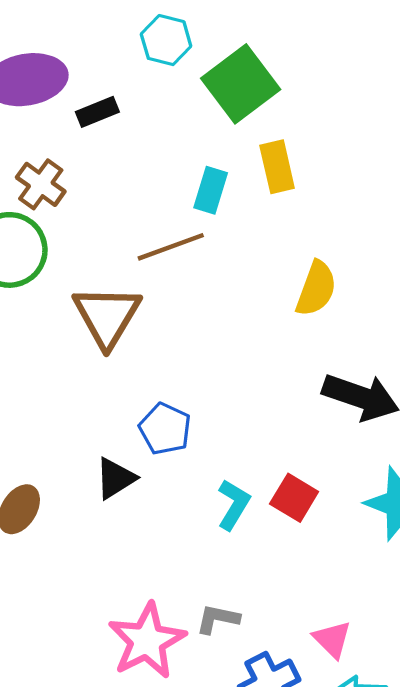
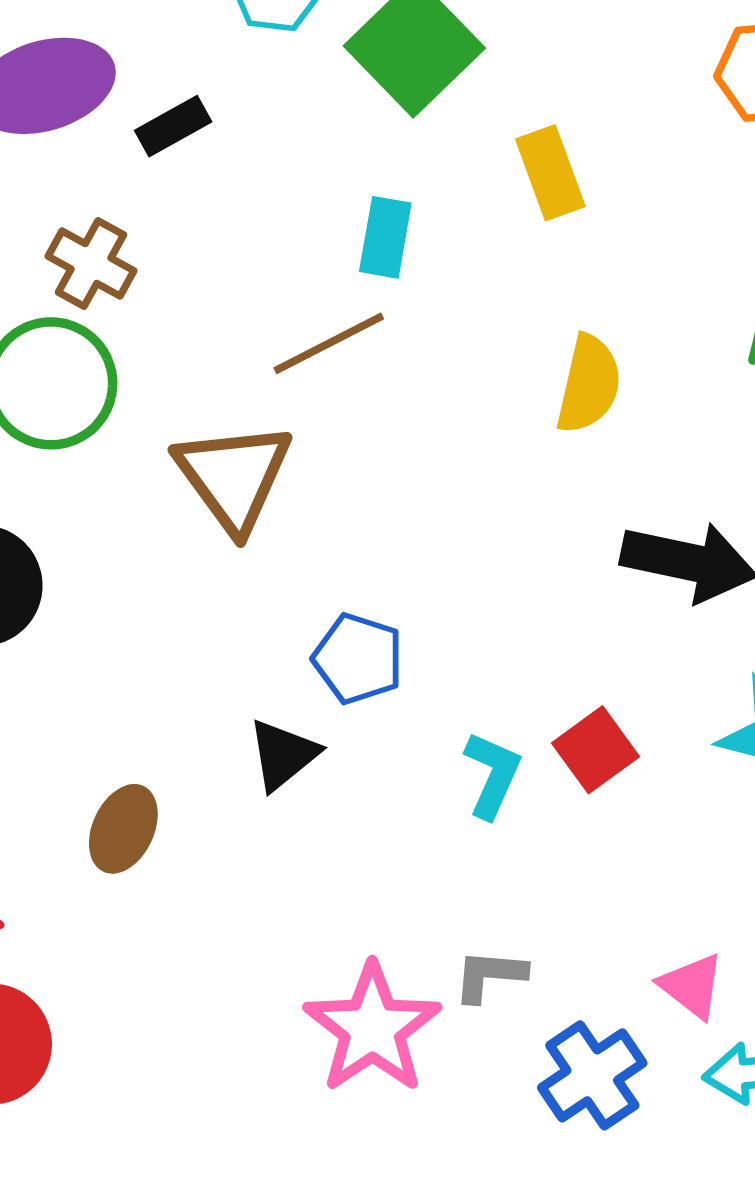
yellow rectangle: (277, 167) -> (550, 173), moved
red square: (294, 498) -> (596, 750), turned 30

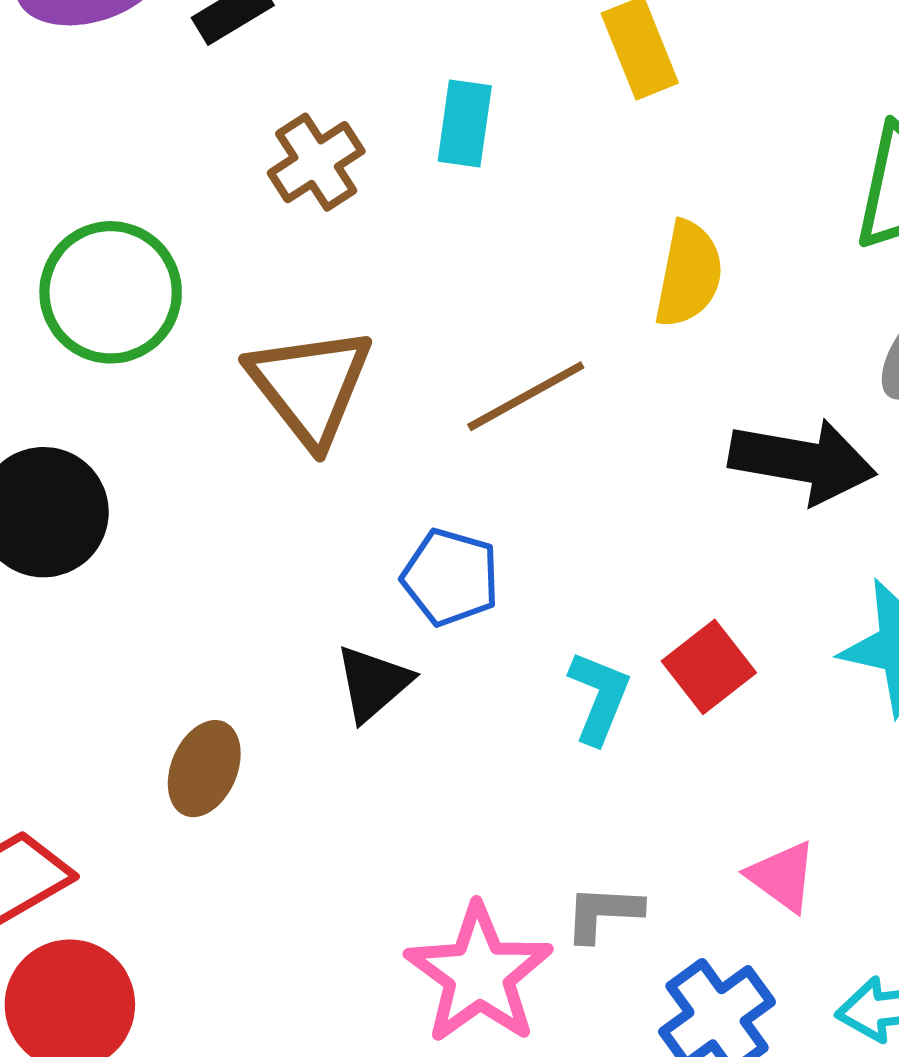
brown cross: (91, 264) -> (316, 162), moved, turned 30
brown line: (329, 343) -> (526, 396), moved
pink triangle: (692, 986) -> (782, 876), moved

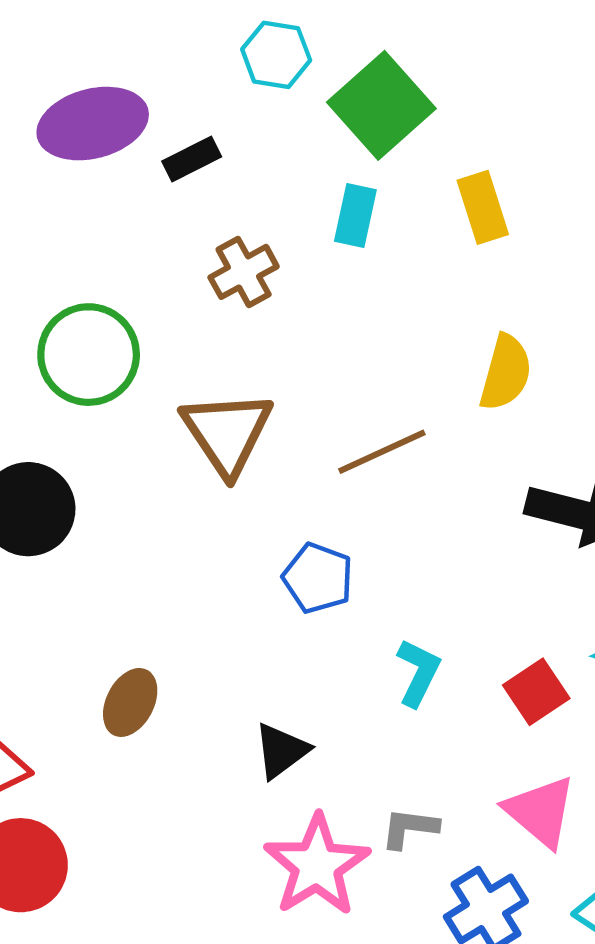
cyan rectangle: (465, 123) -> (355, 215), moved
red square: (709, 667) -> (536, 692), moved
black triangle: (373, 683) -> (281, 751), moved
pink triangle: (782, 876) -> (540, 811), size x1.4

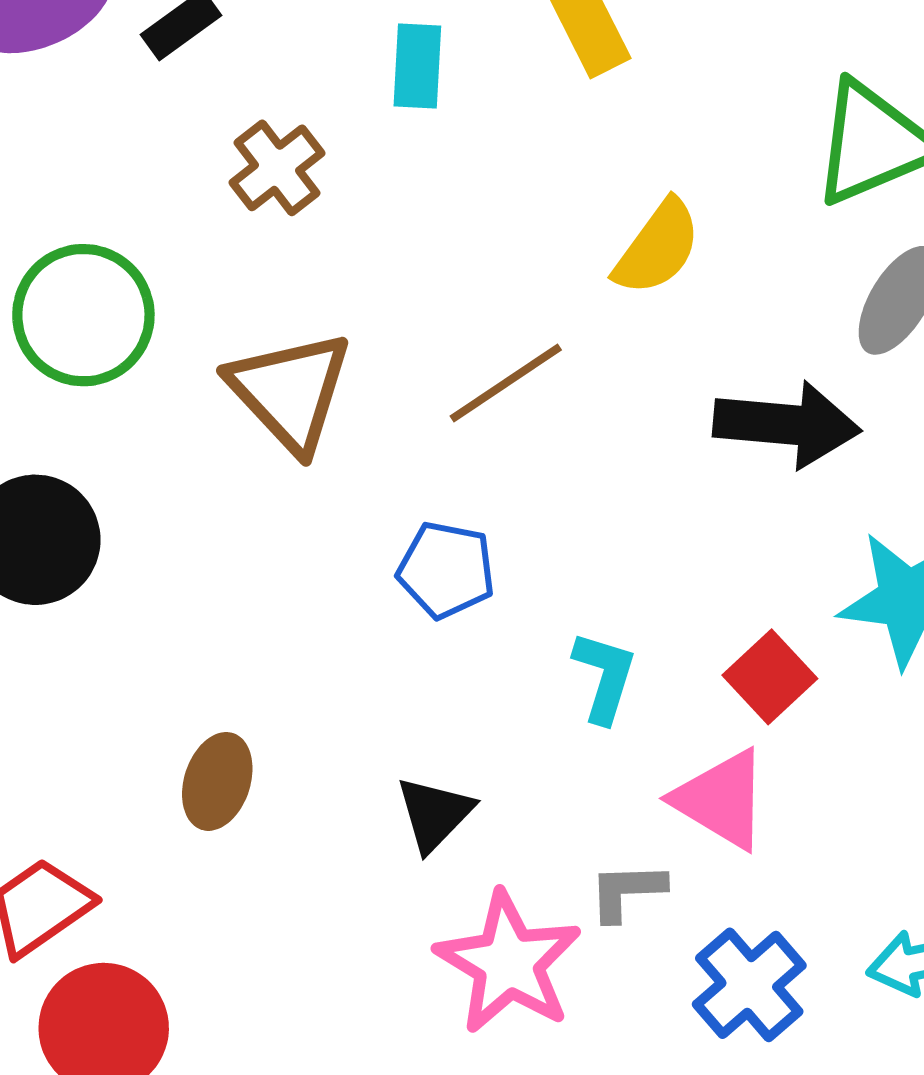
yellow semicircle: (506, 373) -> (657, 248), turned 30
pink triangle: (540, 811) -> (721, 799), moved

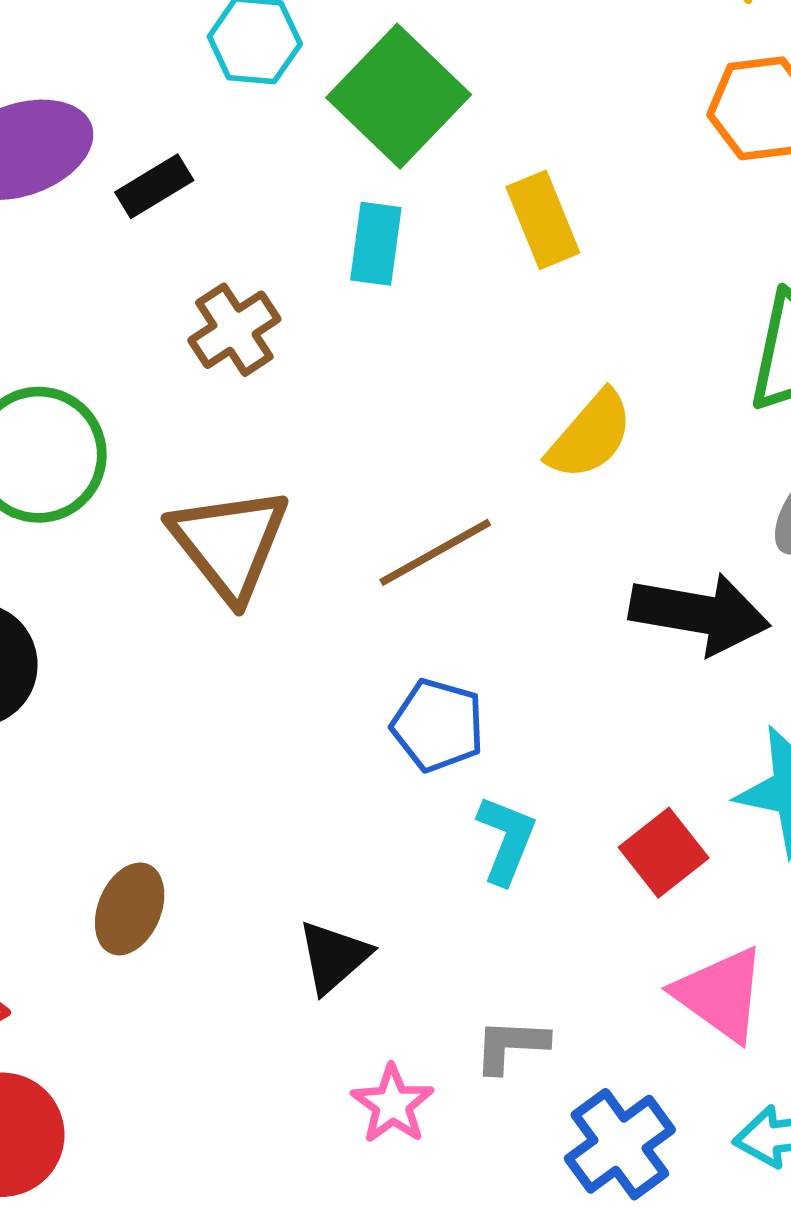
blue pentagon: (446, 570) -> (438, 725), moved
pink triangle: (721, 799) -> (720, 994), moved
pink star: (508, 963) -> (393, 1104), size x0.6

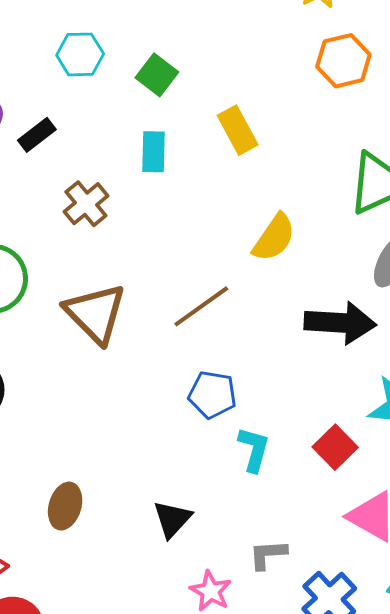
green square: (399, 96) -> (157, 75), size x0.6

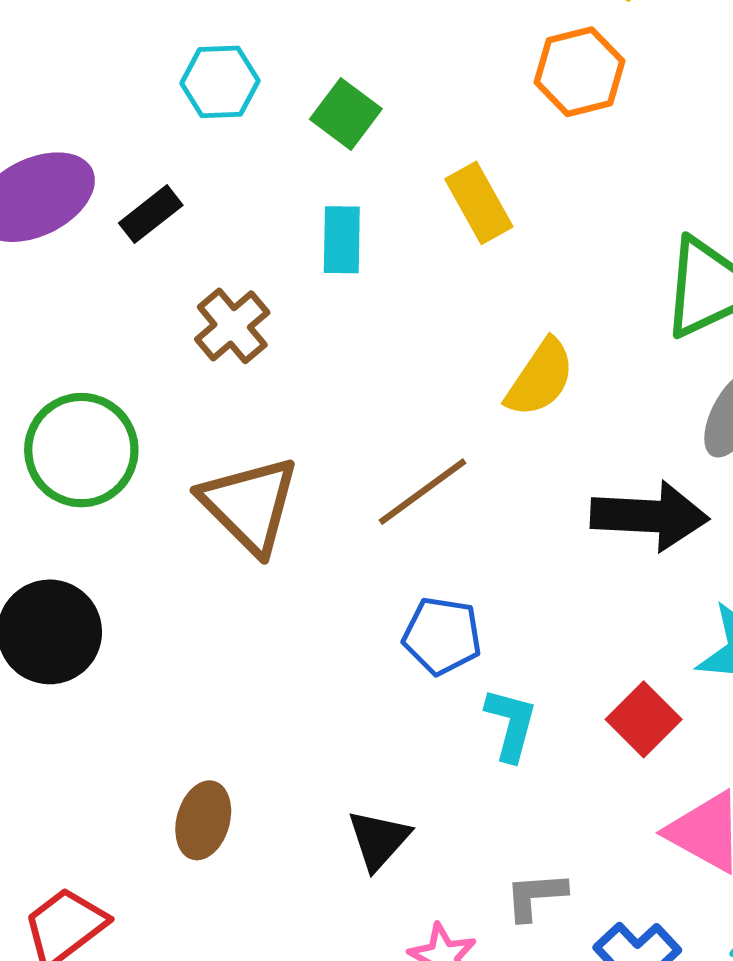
orange hexagon: (343, 61) -> (579, 72), moved

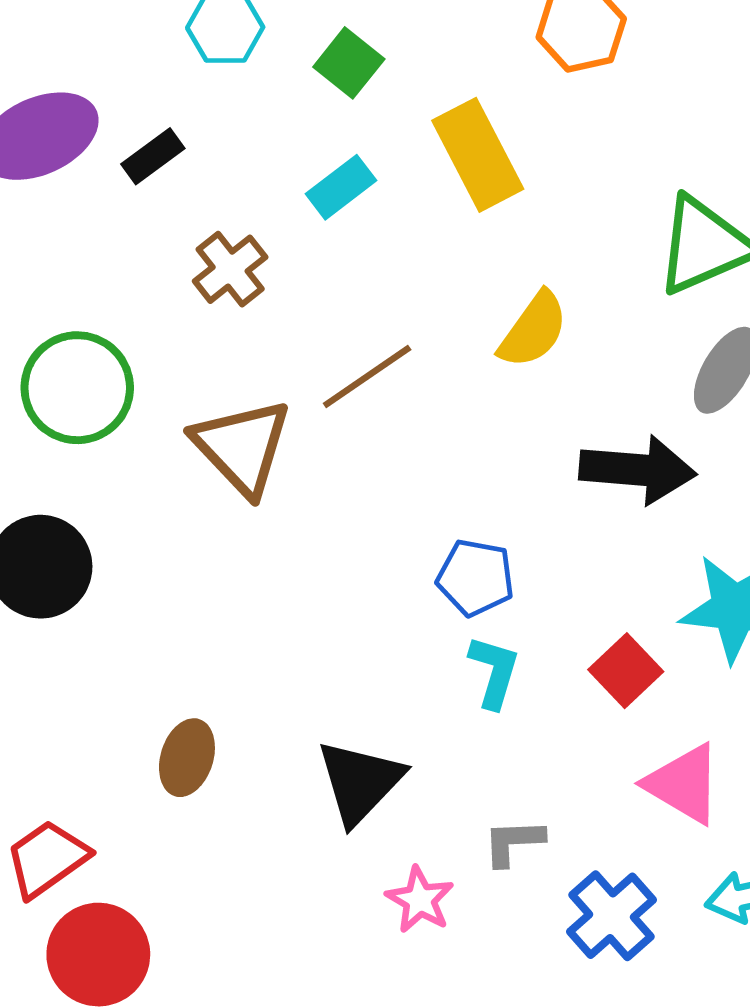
yellow rectangle: (479, 203) -> (478, 155), size x1.4
cyan rectangle: (342, 240) -> (341, 187), turned 50
brown line: (423, 492) -> (367, 377), moved
blue pentagon: (442, 636) -> (475, 578), moved
black triangle: (379, 840) -> (360, 782), size x1.4

